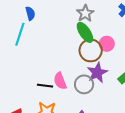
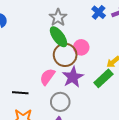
pink semicircle: (60, 81) -> (47, 77), moved, turned 60
gray circle: (84, 84) -> (60, 102), moved

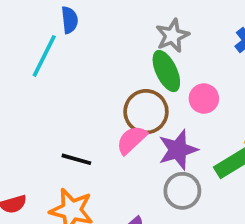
brown circle: (65, 55) -> (146, 112), moved
gray circle: (60, 102) -> (182, 191), moved

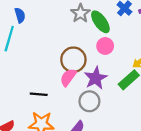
green ellipse: (166, 71) -> (100, 22), moved
gray circle: (182, 191) -> (89, 101), moved

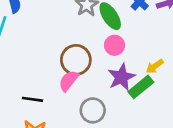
purple star: (96, 78) -> (121, 77), moved

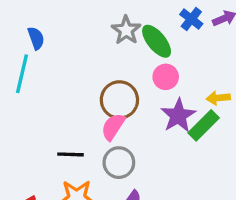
yellow arrow: (155, 66) -> (218, 98), turned 36
gray circle: (93, 110) -> (119, 163), moved

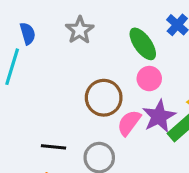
gray star: (126, 30) -> (80, 30), moved
pink semicircle: (113, 127) -> (129, 123), moved

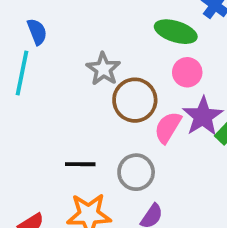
gray star: (80, 30) -> (103, 69), moved
green ellipse: (143, 44) -> (176, 32), turned -32

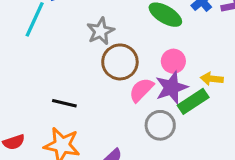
pink circle: (187, 72) -> (173, 61), moved
gray circle: (136, 172) -> (160, 125), moved

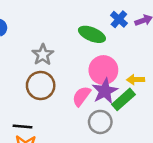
pink circle: (173, 61) -> (103, 70), size x1.5
brown circle: (120, 62) -> (41, 86), moved
black line: (64, 103) -> (23, 126), moved

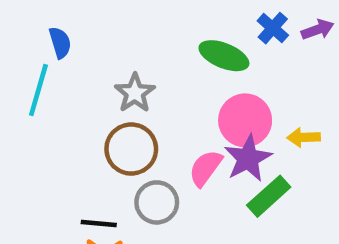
green rectangle: (123, 99) -> (269, 196), moved
gray circle: (100, 122) -> (157, 202), moved

